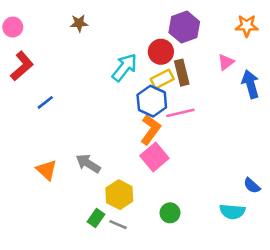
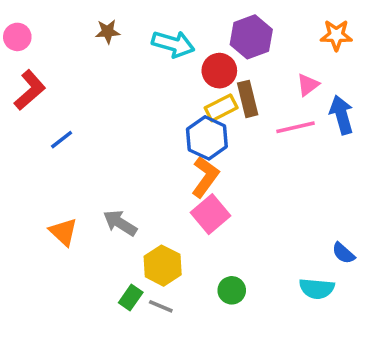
cyan arrow: (125, 67) -> (173, 44), moved, turned 68
pink line: (180, 113) -> (296, 127), moved

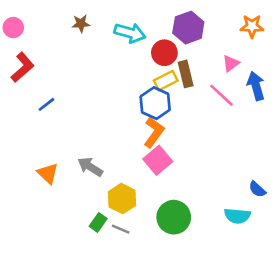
pink line: (296, 127) -> (221, 95), turned 56
green circle: (232, 290) -> (174, 217), size x1.6

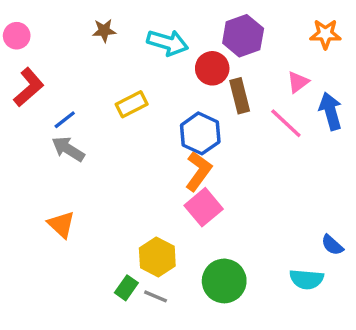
yellow rectangle: (166, 81) -> (132, 104), moved
blue line: (46, 104) -> (65, 120), moved
gray arrow: (90, 167) -> (68, 149), moved

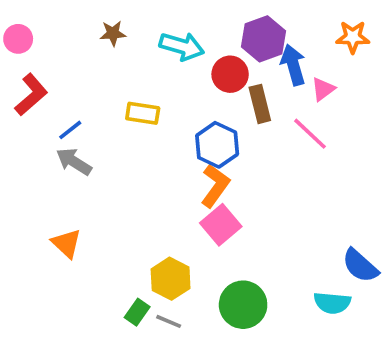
yellow rectangle: (132, 104) -> (143, 113), turned 36
blue arrow: (331, 111) -> (293, 65), moved
blue semicircle: (332, 245) -> (360, 266), size x1.5

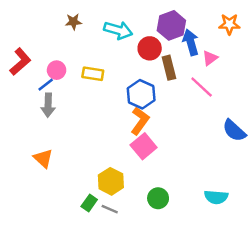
pink circle: (18, 39) -> (57, 70), moved
gray arrow: (74, 162) -> (48, 105), turned -120
blue semicircle: (360, 266) -> (234, 131), moved
green circle: (243, 305) -> (158, 198), size x0.7

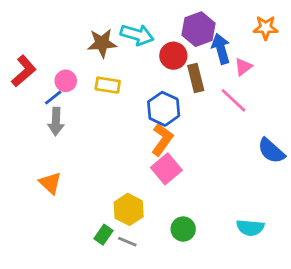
brown star: (73, 22) -> (102, 43), moved, size x1.5

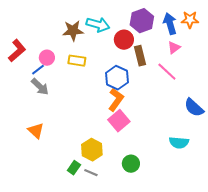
blue arrow: (221, 49) -> (170, 24), moved
gray arrow: (56, 121) -> (40, 87), turned -48
cyan semicircle: (250, 228) -> (179, 143), moved

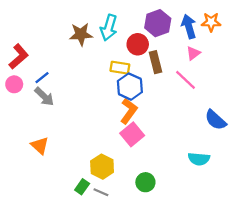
cyan arrow: (98, 25) -> (109, 28), turned 90
pink circle: (47, 58) -> (14, 84), moved
yellow rectangle: (77, 61) -> (120, 68), moved

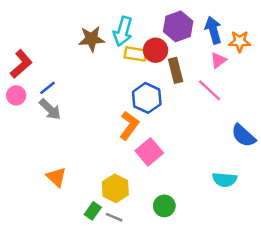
orange star: (211, 22) -> (240, 41), moved
yellow rectangle: (120, 68) -> (135, 54), moved
orange L-shape: (129, 111) -> (129, 126), moved
orange triangle: (40, 146) -> (56, 177), moved

